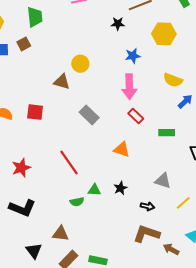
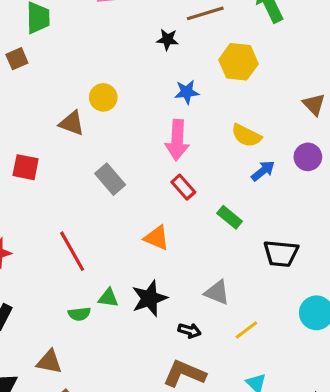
green rectangle: (167, 133) -> (230, 217), turned 35
black star: (120, 188) -> (149, 298), size x1.6

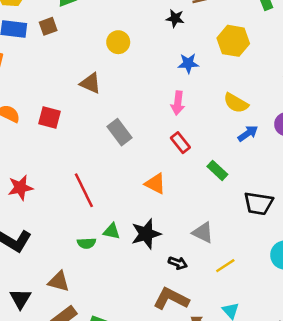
yellow circle: (103, 97) -> (118, 42), moved
pink arrow: (177, 140) -> (178, 103), size x0.7

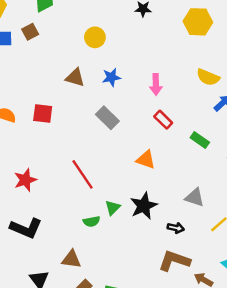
blue star: (188, 63) -> (111, 77), moved
green triangle: (112, 231) -> (113, 208), turned -49

